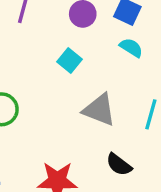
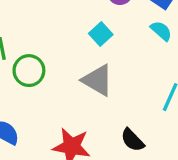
gray triangle: (99, 110) -> (98, 80), moved

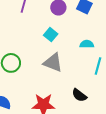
cyan semicircle: (161, 31) -> (87, 44), moved, turned -32

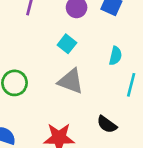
cyan semicircle: (87, 44) -> (115, 56), turned 104

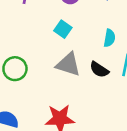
black semicircle: (107, 124) -> (99, 70), moved

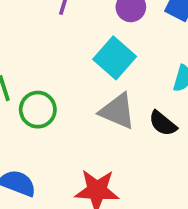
cyan square: (63, 29) -> (115, 58), size x1.5

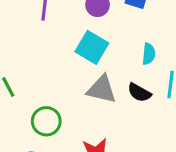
green circle: (38, 110) -> (46, 121), moved

